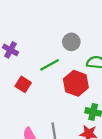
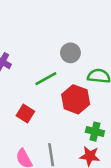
red square: (23, 84) -> (25, 113), moved

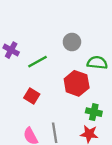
green line: (46, 79) -> (37, 62), moved

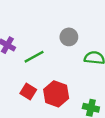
red hexagon: (77, 83) -> (56, 94), moved

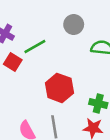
red square: (28, 91) -> (13, 62), moved

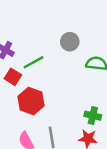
red hexagon: (59, 88) -> (31, 101), moved

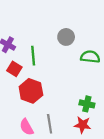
green line: (33, 62) -> (33, 56), turned -66

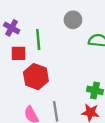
red square: (14, 69) -> (19, 53), turned -32

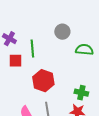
red hexagon: (36, 77) -> (43, 81), moved

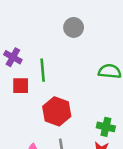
gray circle: (62, 32) -> (74, 27), moved

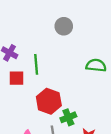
green cross: (106, 127) -> (68, 117), moved, turned -35

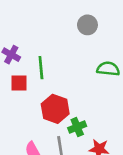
gray circle: (64, 26) -> (87, 25), moved

